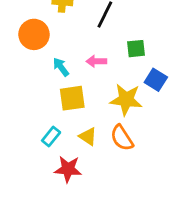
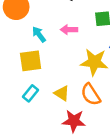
yellow square: (72, 98) -> (31, 61), moved
red star: (68, 169) -> (74, 121), moved

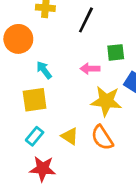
pink arrow: (69, 30) -> (90, 69), moved
red star: (74, 121) -> (43, 169), moved

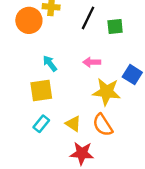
orange circle: (18, 39) -> (29, 20), moved
green square: (116, 52) -> (115, 27), moved
red star: (43, 169) -> (82, 153), moved

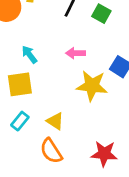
green square: (115, 27) -> (101, 14), turned 35
orange semicircle: (103, 125) -> (51, 151), moved
red star: (82, 153) -> (104, 154), moved

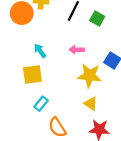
cyan rectangle: (20, 121) -> (41, 104), moved
yellow triangle: (55, 121) -> (91, 104), moved

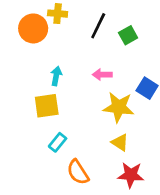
green square: (97, 18) -> (128, 35), turned 32
cyan arrow: (40, 51) -> (56, 76), turned 48

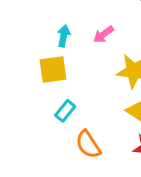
pink arrow: (102, 75) -> (103, 34), moved, turned -36

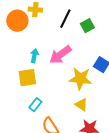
pink arrow: (103, 34) -> (60, 55), size x1.6

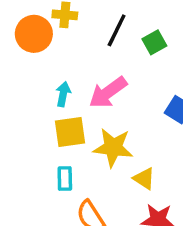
yellow square: (27, 78) -> (70, 132), moved
yellow star: (80, 79) -> (113, 147), moved
cyan rectangle: (35, 105) -> (65, 178), turned -40

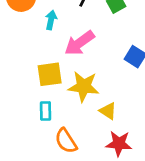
cyan arrow: (63, 94) -> (51, 20), moved

